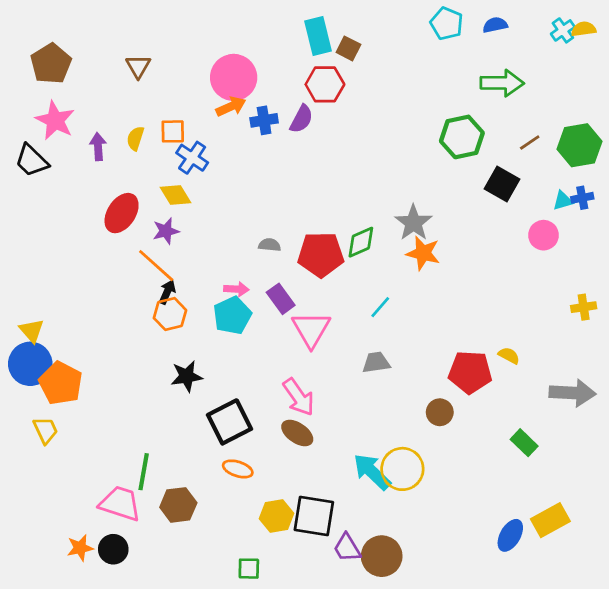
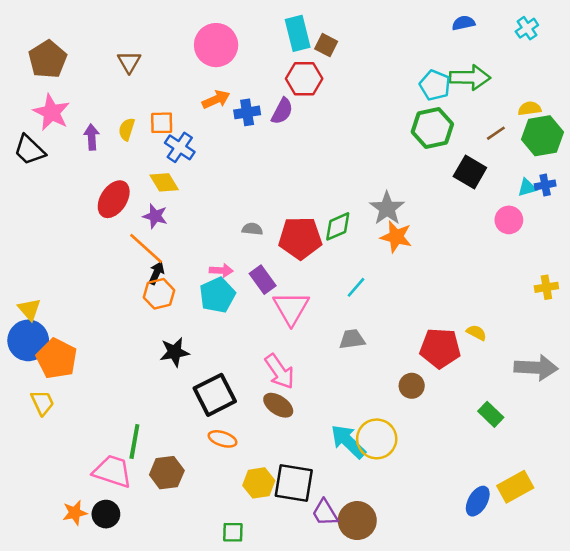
cyan pentagon: (447, 24) -> (435, 85), moved
yellow semicircle: (584, 29) -> (530, 109), moved
pink circle: (234, 77) -> (216, 45), moved
purple star: (166, 231) -> (155, 216), turned 30

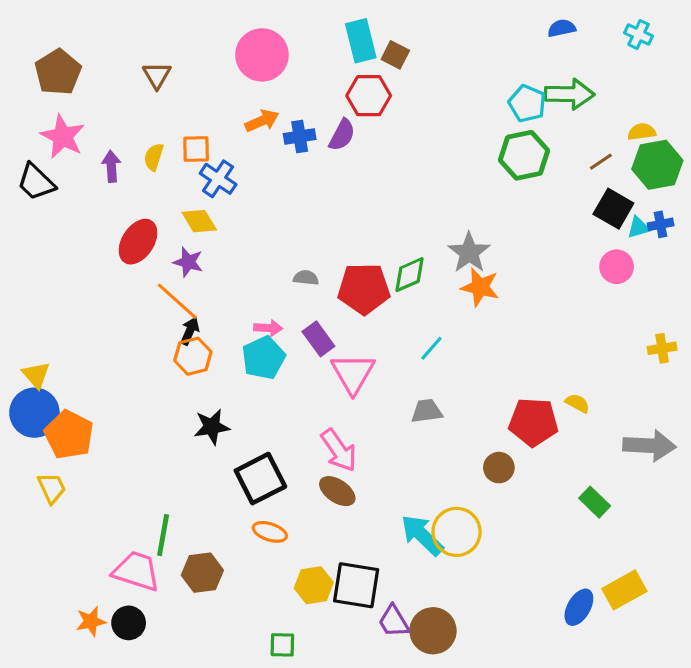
cyan cross: (527, 28) -> (639, 34), turned -30
black square: (470, 172) -> (613, 209), moved

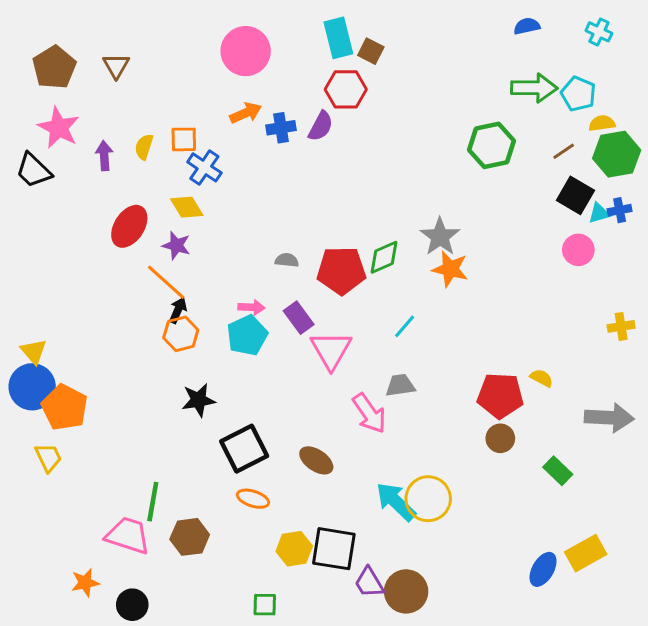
brown triangle: (157, 75) -> (116, 66), moved
cyan pentagon: (527, 104) -> (578, 94), moved
pink arrow: (339, 450) -> (369, 413), moved
brown circle: (499, 468) -> (500, 438), moved
black circle: (129, 623) -> (132, 605), moved

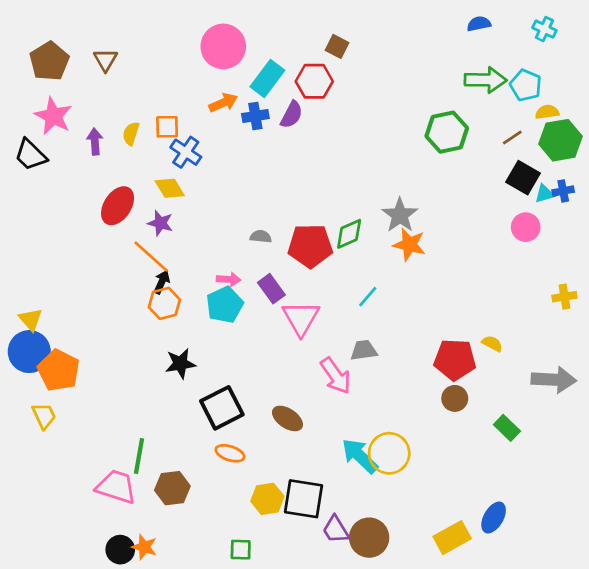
cyan rectangle: (338, 38) -> (267, 79), moved, turned 51
yellow rectangle: (586, 553) -> (452, 538), moved
orange star: (85, 583) -> (144, 547), moved, turned 30

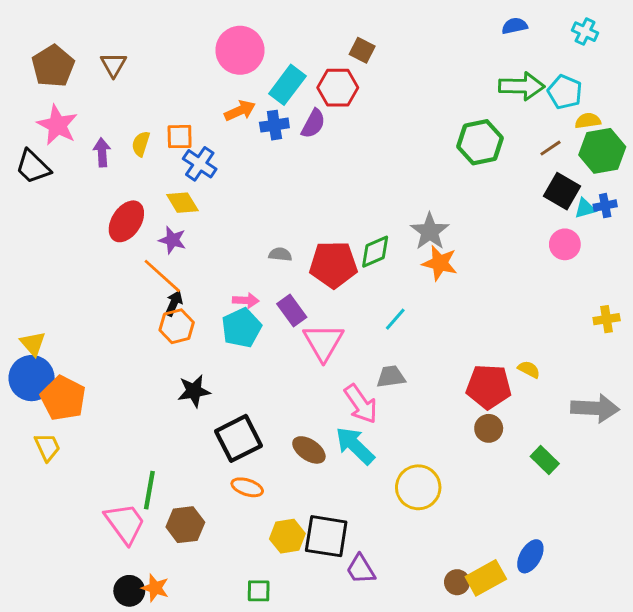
cyan arrow: (360, 456) -> (355, 446), moved
pink trapezoid: (116, 487) -> (125, 523), turned 36
brown circle: (369, 538) -> (457, 582), moved, size x0.6

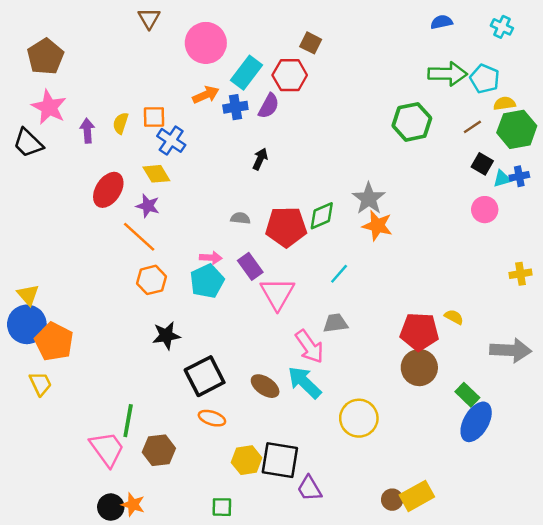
brown triangle: (113, 65) -> (149, 18), moved
black square: (562, 191) -> (482, 164), size x0.7
black arrow: (174, 303) -> (260, 159), moved
brown circle: (489, 428) -> (419, 368), size x1.5
blue ellipse: (530, 556) -> (476, 422), moved, size x1.4

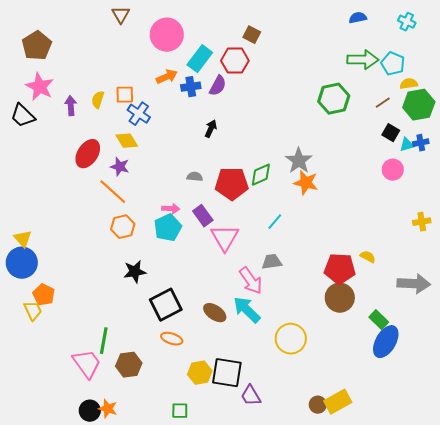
orange pentagon: (54, 342) -> (44, 295), moved, size x0.7

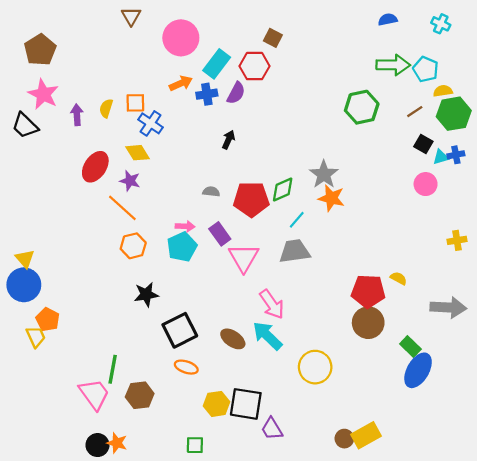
cyan line: (275, 222) -> (297, 220), moved
gray trapezoid: (272, 262) -> (295, 251), moved, size x1.4

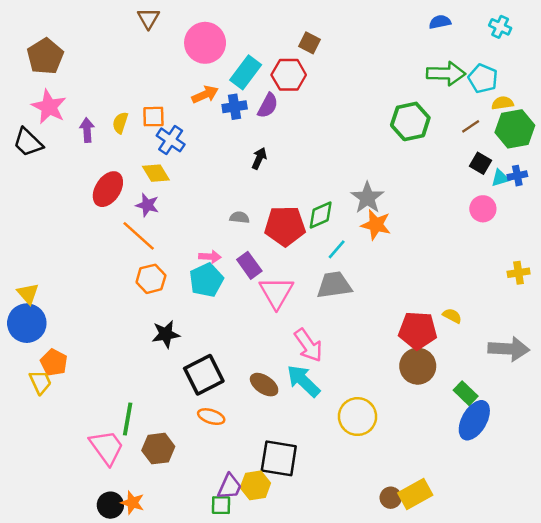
yellow hexagon: (217, 404) -> (255, 485), moved
purple trapezoid: (272, 429) -> (230, 487), moved, turned -125

